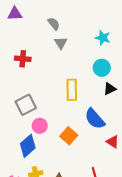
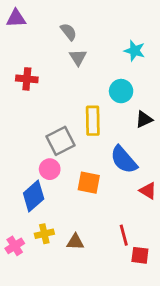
cyan circle: (102, 68) -> (121, 91), moved
gray square: (26, 105) -> (60, 141), moved
orange square: (69, 136) -> (89, 183), turned -30

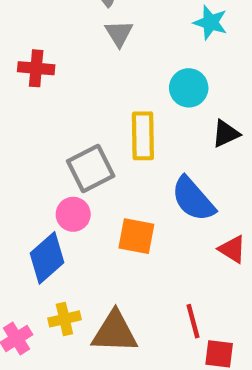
brown triangle: (75, 242) -> (115, 332), size x1.6

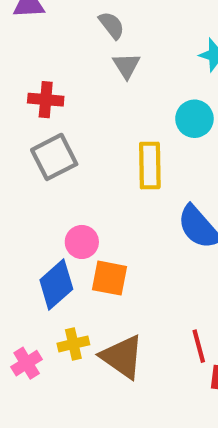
gray square: (91, 169) -> (54, 157), moved
orange square: (136, 236) -> (109, 278), moved
brown triangle: (115, 332) -> (122, 357), turned 33

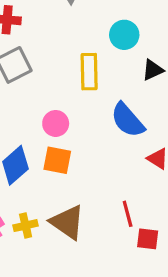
pink circle: (82, 242) -> (56, 123), moved
yellow cross: (73, 344) -> (26, 226), moved

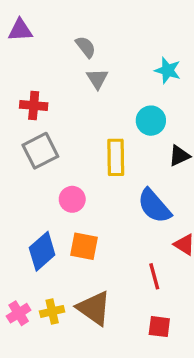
pink circle: (56, 123) -> (72, 199), moved
red line: (128, 214) -> (154, 276), moved
red square: (148, 239) -> (159, 327), moved

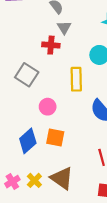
red cross: (34, 106) -> (51, 45), moved
gray square: (40, 151) -> (27, 75), turned -30
yellow cross: (52, 311) -> (34, 180), turned -32

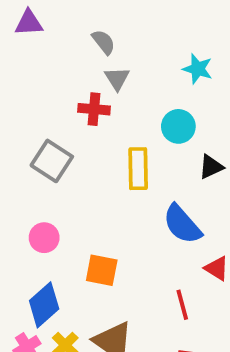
pink circle: (48, 107) -> (44, 238), moved
blue diamond: (28, 141) -> (44, 305), moved

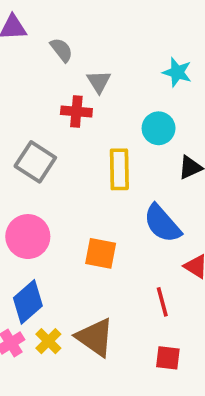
gray semicircle: (104, 42) -> (61, 50), moved
pink circle: (44, 238) -> (28, 237), size x1.5
orange square: (102, 270) -> (101, 253), moved

